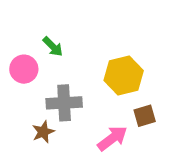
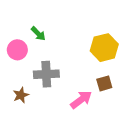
yellow hexagon: (124, 76) -> (104, 48), moved
brown star: (43, 132) -> (21, 95), moved

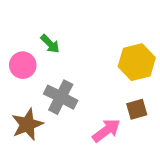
gray cross: (46, 74) -> (61, 97), turned 30
brown star: (21, 95) -> (27, 124), size x1.5

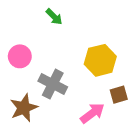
green arrow: (50, 44) -> (54, 17), moved
yellow hexagon: (137, 62) -> (100, 60), moved

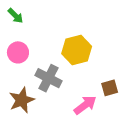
green arrow: (54, 17) -> (16, 16), moved
yellow hexagon: (100, 60) -> (77, 50), moved

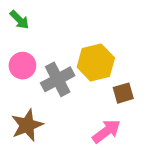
gray cross: (49, 78) -> (58, 79), moved, turned 35
brown square: (110, 88) -> (123, 93), moved

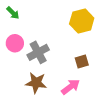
yellow hexagon: (96, 63) -> (82, 21), moved
brown star: (27, 125) -> (36, 83), moved, turned 30

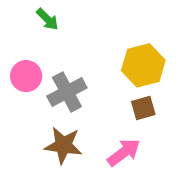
green arrow: (13, 13) -> (47, 19), moved
yellow hexagon: (82, 21) -> (143, 65), moved

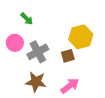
green arrow: (47, 19) -> (27, 19), moved
brown square: (143, 108) -> (68, 56), moved

